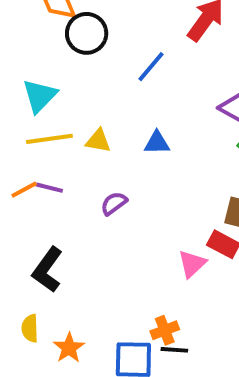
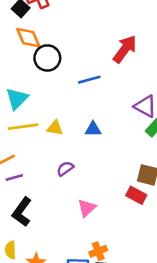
blue line: (151, 67) -> (89, 80), turned 35
purple line: (49, 188) -> (14, 177), moved, turned -30
pink triangle: (192, 264) -> (87, 208), moved

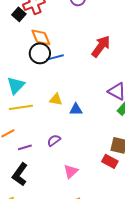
orange diamond: (28, 38) -> (41, 37), moved
blue line: (89, 80) -> (55, 57), moved
yellow triangle: (55, 128) -> (56, 99), moved
purple line: (14, 177) -> (25, 147), moved

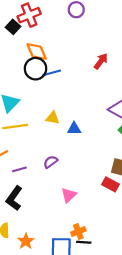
red arrow: (101, 46) -> (101, 61), size x0.7

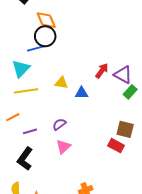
red arrow: (101, 61) -> (102, 71), moved
blue line: (52, 73) -> (36, 48), moved
pink triangle: (69, 195) -> (63, 147), moved

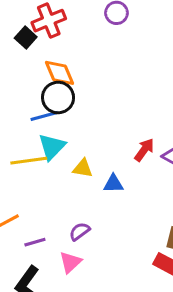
cyan triangle: (21, 69) -> (52, 147), moved
yellow line: (26, 91) -> (29, 161), moved
pink triangle: (63, 147) -> (70, 262), moved

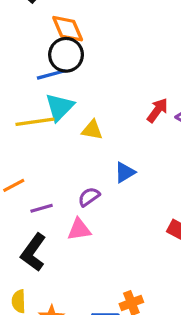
blue triangle: (113, 184) -> (125, 172), moved, turned -30
pink triangle: (70, 262) -> (79, 229), turned 35

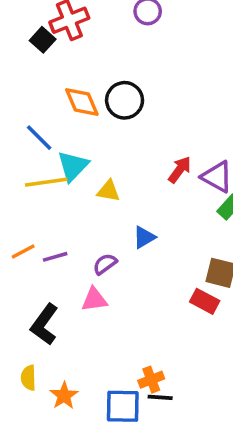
orange diamond: (68, 29) -> (82, 102), moved
black circle: (66, 55) -> (125, 100), moved
blue line: (51, 74) -> (39, 138), moved, turned 60
purple line: (42, 208) -> (55, 257), moved

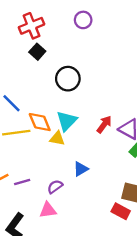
black square: (43, 40) -> (37, 52), moved
orange diamond: (82, 102) -> (40, 122), moved
cyan triangle: (73, 166) -> (67, 121), moved

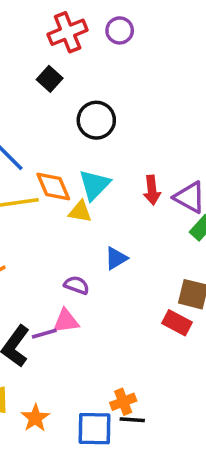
red cross: (31, 26) -> (68, 32), moved
red arrow: (104, 124) -> (152, 190), turned 138
purple line: (22, 182) -> (44, 334), moved
purple semicircle: (55, 187) -> (77, 285), turned 56

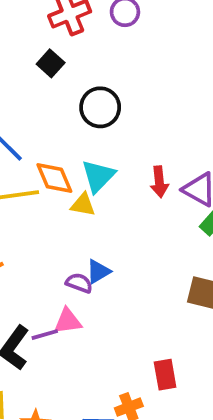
blue triangle: (116, 258) -> (98, 272), moved
red rectangle: (177, 323) -> (165, 375), moved, turned 52

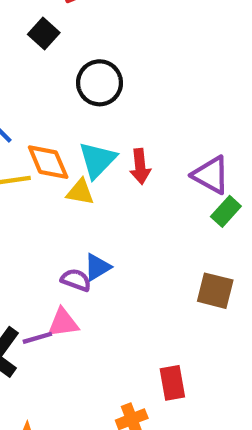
red arrow: (159, 182) -> (140, 166), moved

